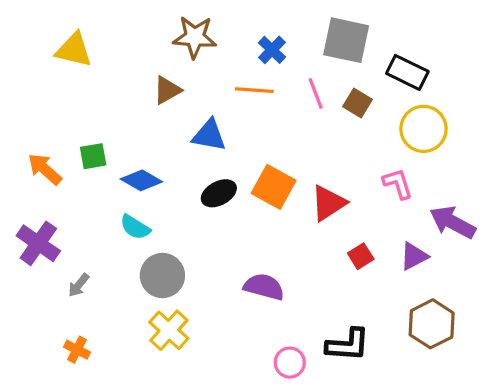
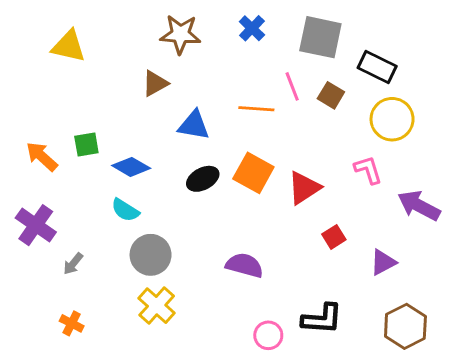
blue cross: (272, 50) -> (252, 28), moved
orange line: (254, 90) -> (256, 109), moved
purple triangle: (414, 256) -> (383, 262), moved
brown hexagon: (432, 324) -> (405, 326), moved

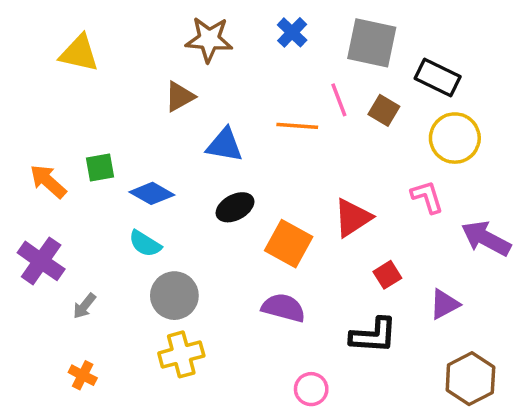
orange square: (253, 173) -> (289, 244), moved
yellow cross: (157, 306) -> (181, 354), turned 33
black L-shape: (322, 319) -> (373, 335), moved

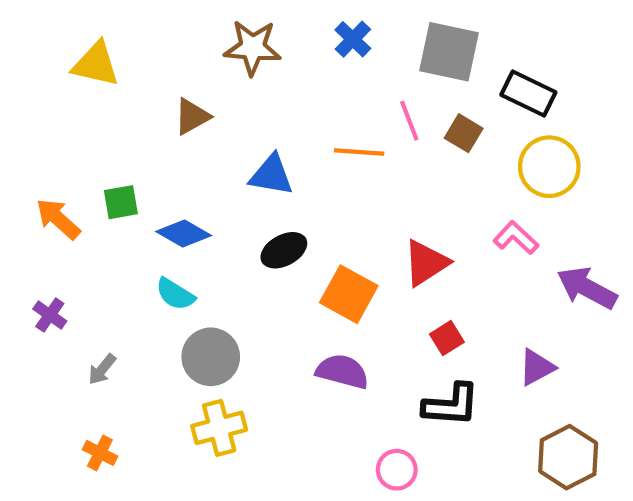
brown triangle: (180, 96) -> (192, 117), moved
pink L-shape: (427, 197) -> (516, 238), turned -30
purple cross: (41, 261) -> (50, 315), size x0.6
red square: (387, 275) -> (447, 338), moved
pink circle: (311, 389) -> (397, 470), moved

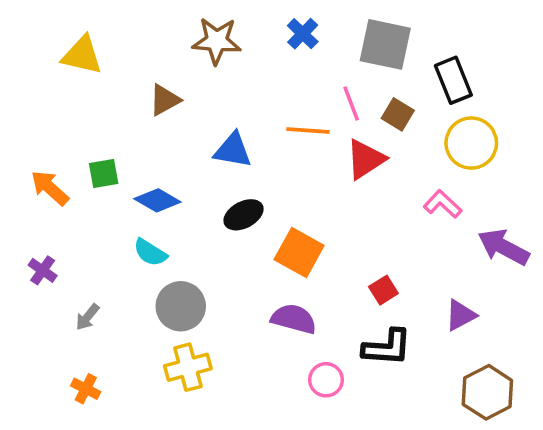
black rectangle: (528, 94) -> (453, 80), turned 42
red triangle: (426, 263) -> (365, 159), moved
pink circle: (397, 470) -> (326, 380), moved

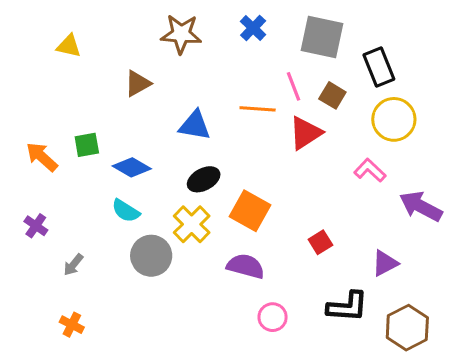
yellow triangle: (82, 55) -> (69, 46), size x0.7
black L-shape: (387, 348) -> (347, 307), moved
yellow cross: (188, 367) -> (192, 224), moved, turned -30

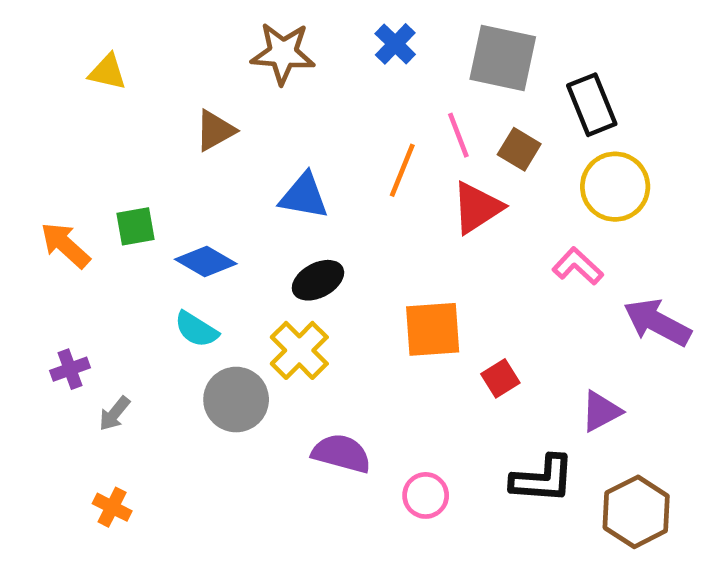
orange line: (258, 109) -> (402, 170), turned -72
orange square: (250, 211) -> (433, 329), moved, turned -33
purple cross: (36, 226) -> (70, 369), moved, turned 35
purple semicircle: (246, 266) -> (341, 453), moved

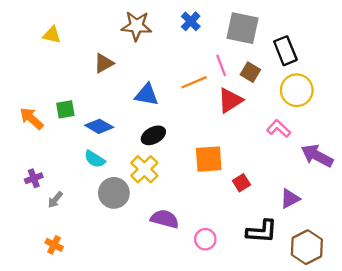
orange line: (402, 170) -> (194, 82), turned 45

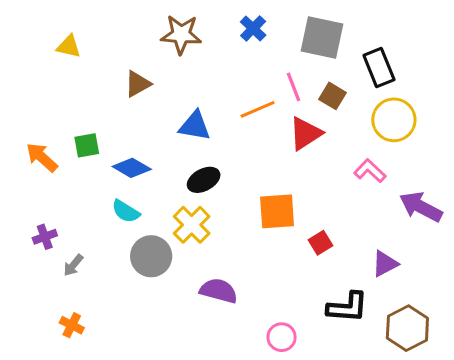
pink circle: (205, 239) -> (282, 337), moved

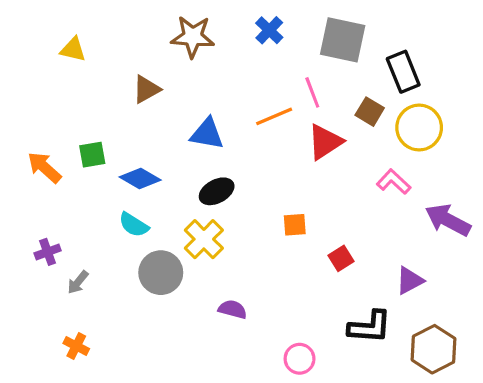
brown square: (332, 96) -> (370, 112), moved
orange square: (277, 211) -> (295, 225), size x0.6
purple semicircle: (219, 291) -> (233, 309), size x0.7

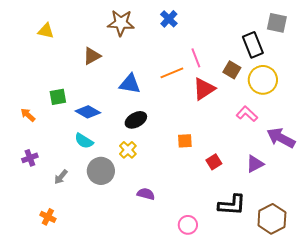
gray square: (343, 40) -> (277, 23), moved, size x0.7
orange arrow: (44, 167) -> (28, 115), moved, size x0.7
yellow cross: (204, 239) -> (128, 150), size x0.7
purple triangle: (410, 281) -> (255, 164), moved
gray arrow: (78, 282) -> (61, 177), moved

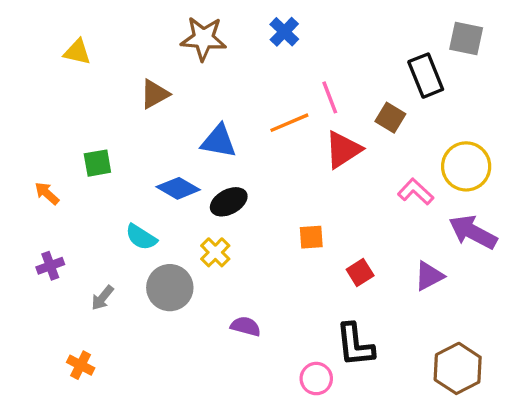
yellow circle: (263, 80) -> (466, 166), moved
blue diamond: (88, 112) -> (178, 188), moved
black L-shape: (232, 205) -> (355, 345), moved, turned 80

